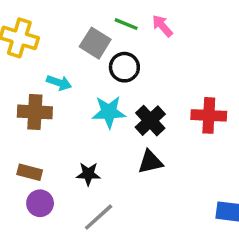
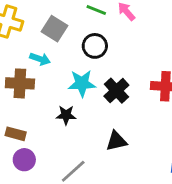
gray square: (95, 43) -> (54, 29), moved
black triangle: (150, 162) -> (116, 141), moved
black star: (88, 174) -> (66, 115), moved

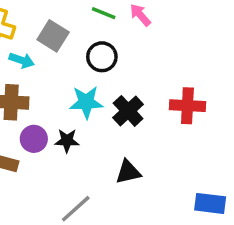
cyan arrow: (40, 59) -> (22, 60), moved
purple circle: (24, 160) -> (34, 139), moved

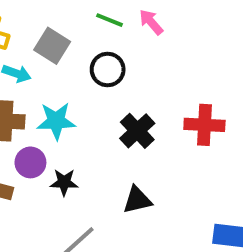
cyan star: (86, 102) -> (56, 121), moved
black star: (67, 141) -> (64, 182), moved

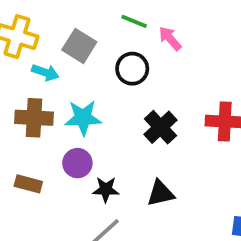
pink arrow: (151, 22) -> (170, 38), moved
purple circle: (30, 162) -> (77, 163), moved
black star: (64, 182) -> (106, 190), moved

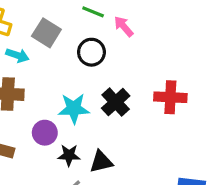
cyan star: (83, 118) -> (74, 109), moved
black triangle: (161, 193) -> (101, 162), moved

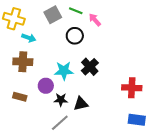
gray square: (46, 33) -> (53, 15), moved, turned 30
red cross: (170, 97) -> (132, 88), moved

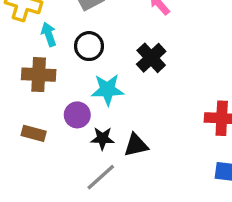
black circle: (75, 36) -> (89, 46), moved
cyan arrow: (29, 38) -> (49, 34), turned -128
black cross: (90, 67) -> (151, 58), moved

